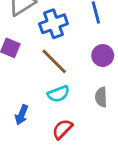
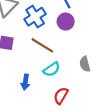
purple circle: (103, 56) -> (66, 22), moved
blue arrow: (22, 115) -> (25, 82), moved

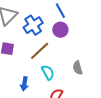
brown line: (42, 45) -> (40, 51), turned -75
cyan semicircle: (52, 69) -> (48, 72), turned -84

